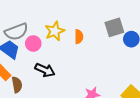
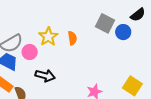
gray square: (114, 27) -> (105, 23), turned -36

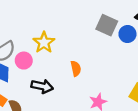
orange semicircle: (72, 38) -> (76, 69), moved

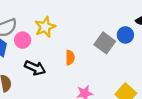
gray square: (107, 25) -> (105, 43), moved

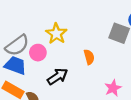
black arrow: (35, 68) -> (58, 76), turned -42

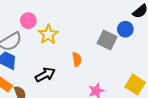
pink circle: (38, 53) -> (28, 21), moved

